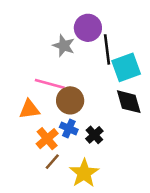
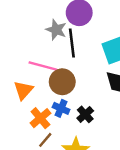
black line: (107, 49) -> (72, 43), moved
orange triangle: (29, 109) -> (23, 90), turned -40

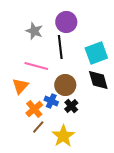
gray star: (56, 30) -> (34, 31), moved
brown circle: (62, 82) -> (65, 85), moved

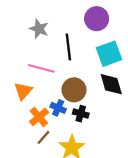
purple circle: (66, 22) -> (97, 19), moved
black cross: (71, 106) -> (81, 114), turned -32

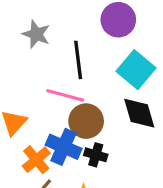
cyan square: (109, 54) -> (136, 70), turned -30
pink line: (41, 68) -> (65, 95), moved
blue cross: (58, 108) -> (64, 147), size x1.5

